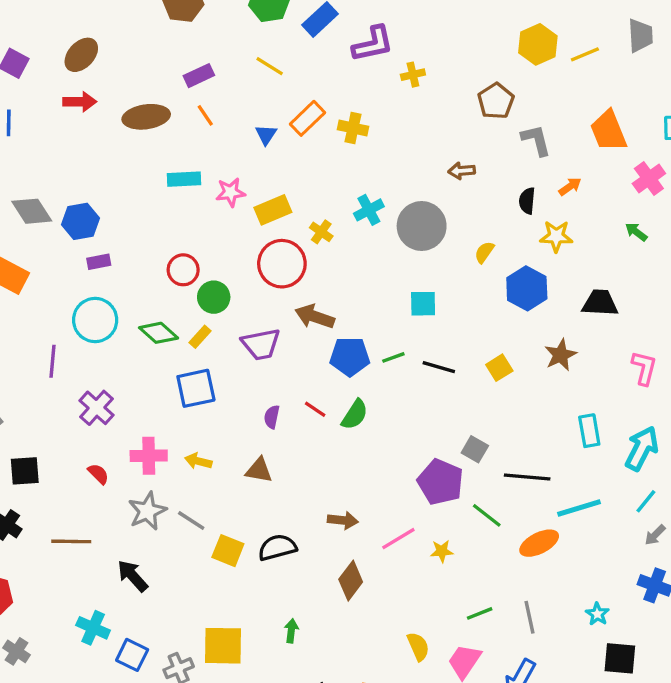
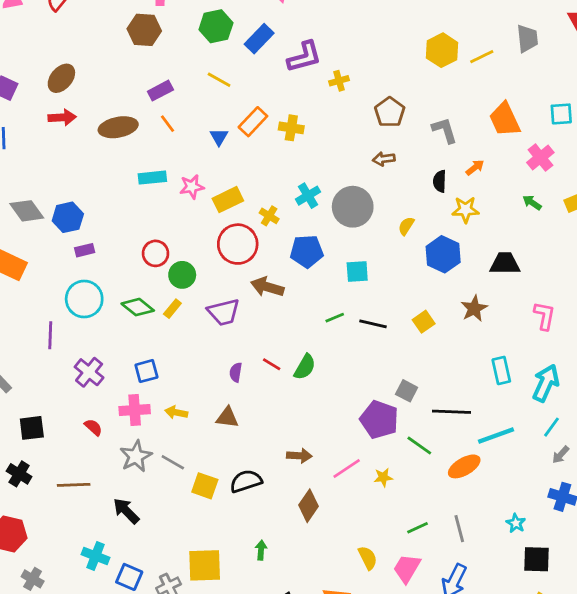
brown pentagon: (496, 101) -> (390, 112), moved
blue pentagon: (350, 356) -> (307, 251), moved
blue square: (196, 388) -> (146, 371), moved, size x0.7

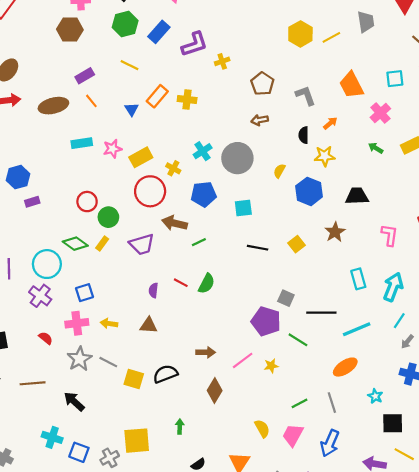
cyan circle: (84, 299) -> (47, 264), moved
green line: (335, 318) -> (199, 242), moved
orange ellipse: (464, 466) -> (345, 367), moved

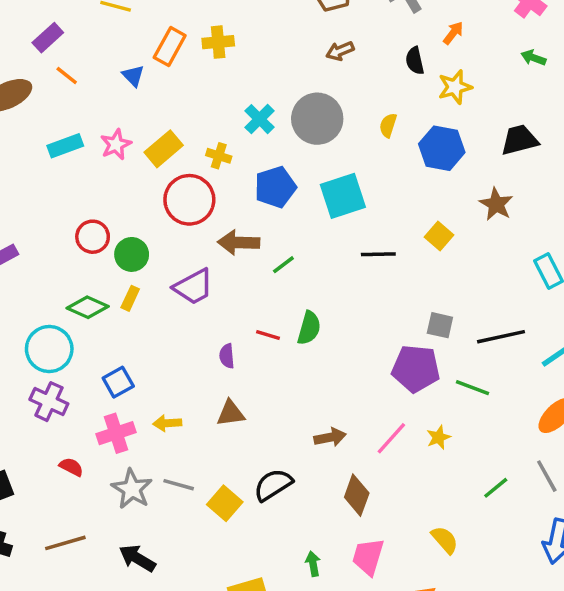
cyan square: (243, 208) -> (343, 196), size x1.5
yellow square: (134, 379) -> (225, 503), turned 36
pink trapezoid: (293, 435) -> (368, 557), moved

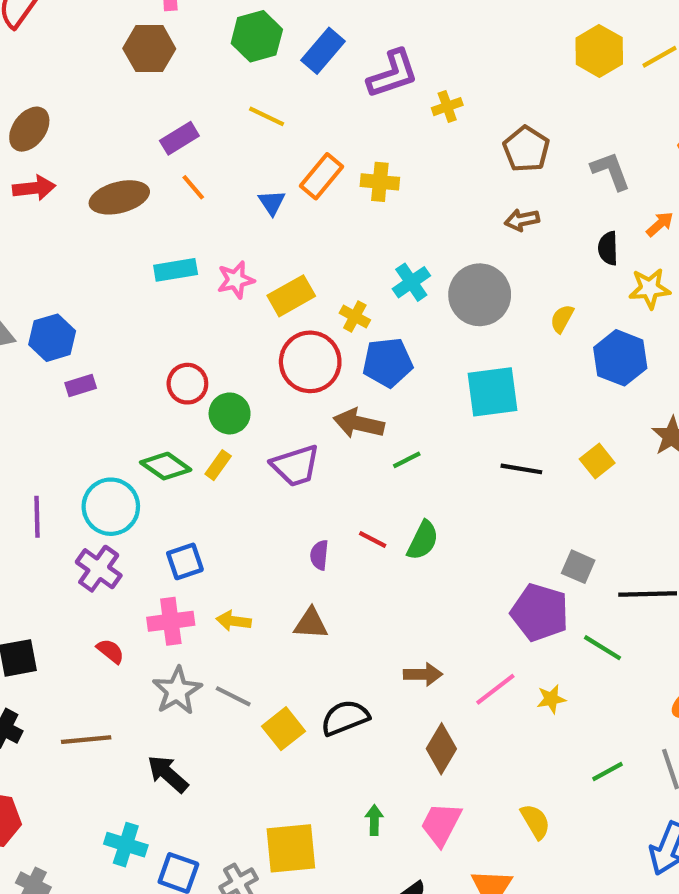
blue pentagon: (275, 187) -> (388, 362), moved

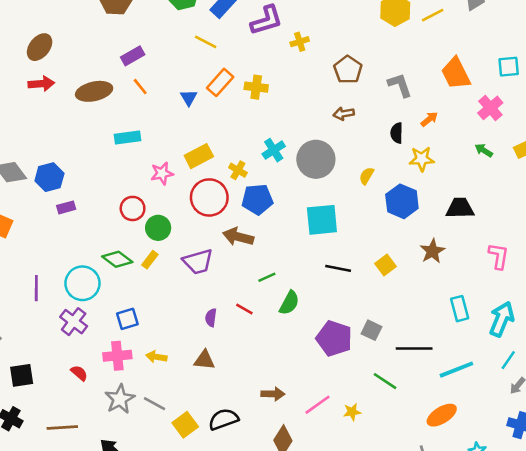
yellow line: (267, 116) -> (206, 42), moved
pink star: (236, 280) -> (162, 173), moved
green line: (407, 460) -> (267, 277), moved
green semicircle: (423, 540) -> (289, 303), moved
purple pentagon: (540, 612) -> (334, 338), moved

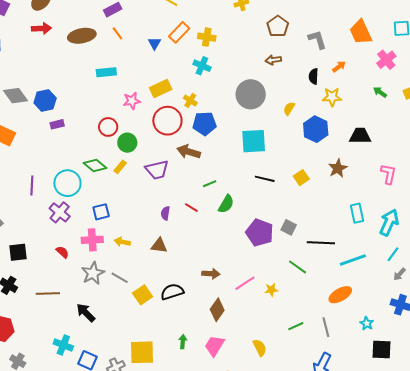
cyan cross: (274, 150) -> (202, 66), moved, turned -36

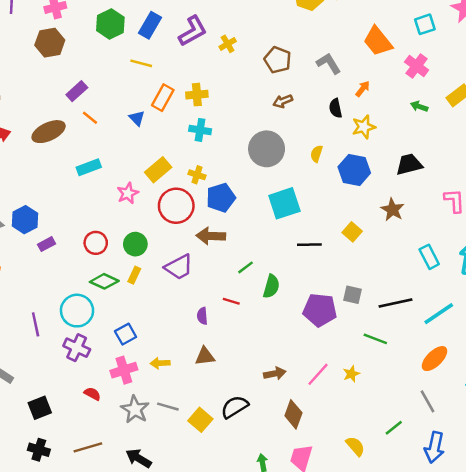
red circle: (108, 127) -> (96, 243), moved
green line: (296, 326) -> (394, 428), moved

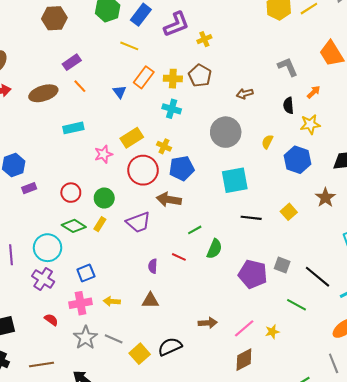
brown pentagon: (278, 60) -> (200, 76), moved
black line: (396, 303) -> (317, 277), turned 44
brown diamond: (293, 414) -> (244, 360), moved, turned 35

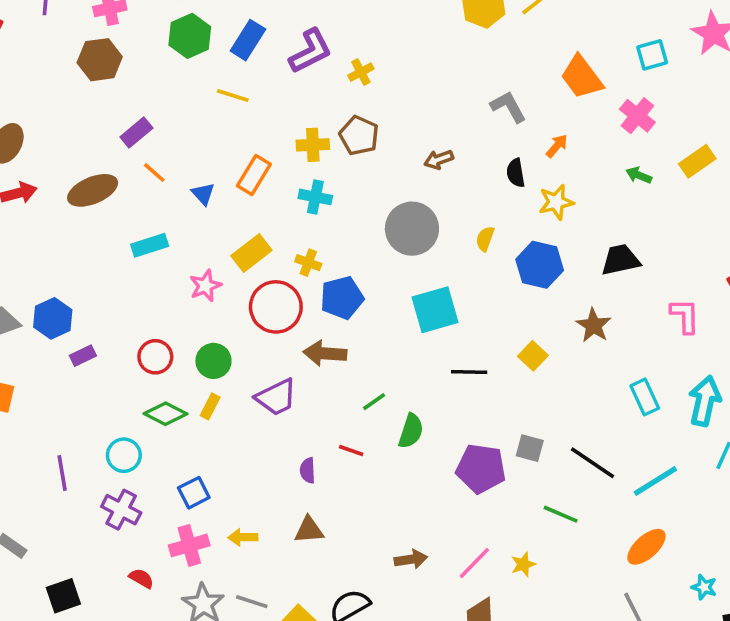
orange rectangle: (144, 77) -> (254, 175), moved
blue triangle: (120, 92) -> (203, 194), moved
cyan circle: (48, 248) -> (124, 455), size x0.7

